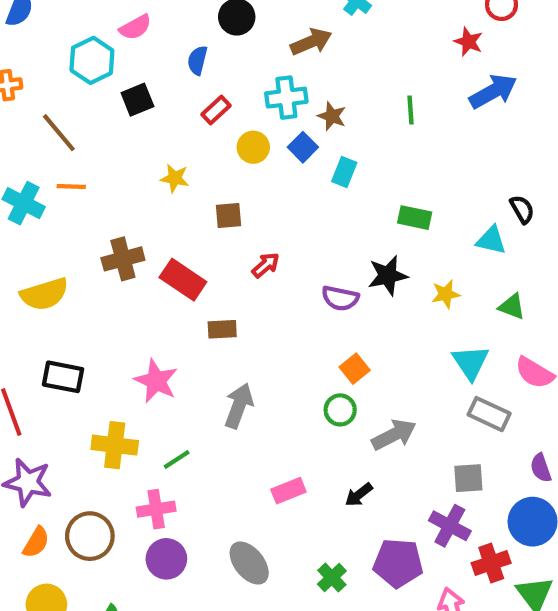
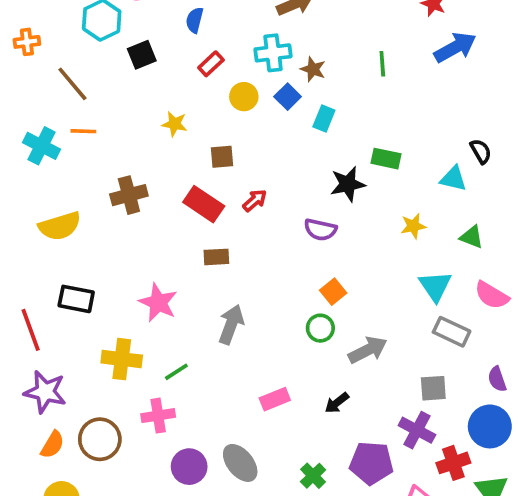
black star: (388, 275) -> (348, 184), moved
red rectangle: (183, 280) -> (204, 204), moved
purple circle: (166, 559) -> (189, 467), moved

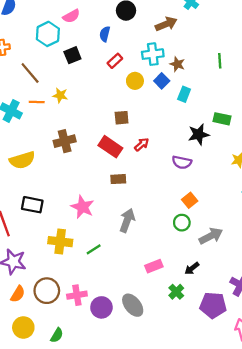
yellow star: (175, 124) -> (60, 95), moved
pink cross: (158, 416) -> (77, 295), moved
green cross: (313, 476) -> (176, 292), moved

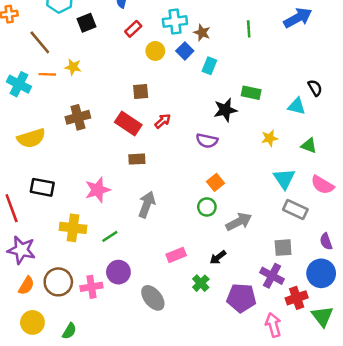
pink star: (82, 207) -> (98, 190), turned 30
purple circle: (101, 307) -> (118, 272), moved

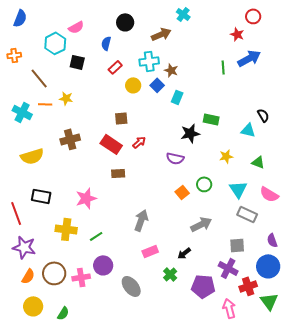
black square: (87, 23) -> (77, 62), turned 35
green line: (249, 29) -> (223, 67), moved
gray arrow: (147, 205) -> (141, 220), moved
green circle: (207, 207) -> (204, 184), moved

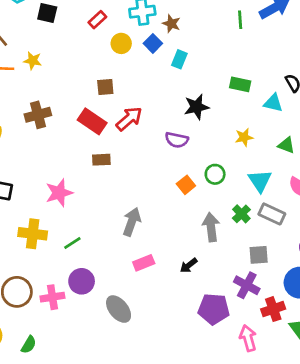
green rectangle: (211, 119) -> (240, 84), moved
red arrow: (139, 142) -> (129, 119), size x1.5
gray arrow: (201, 224) -> (211, 227), turned -70
green cross: (170, 274) -> (241, 214), moved

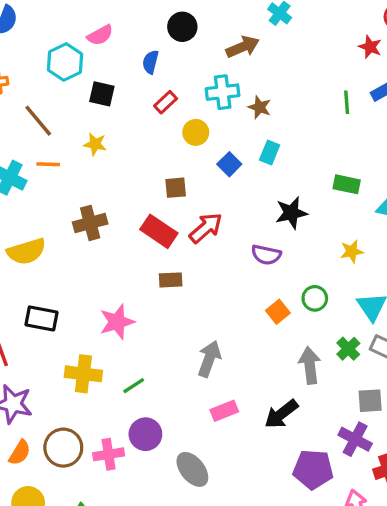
blue square: (153, 43) -> (229, 164), moved
yellow star: (33, 61) -> (95, 144), moved
black arrow: (189, 265) -> (281, 414), size x1.5

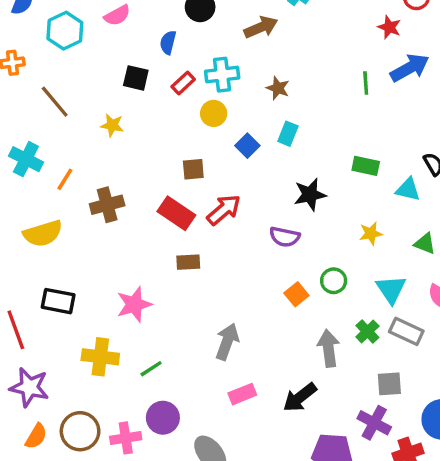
cyan hexagon: (65, 62) -> (65, 31), moved
cyan cross: (223, 92) -> (222, 75), moved
black square: (102, 94) -> (136, 78), moved
orange line: (48, 164) -> (65, 179), moved, turned -60

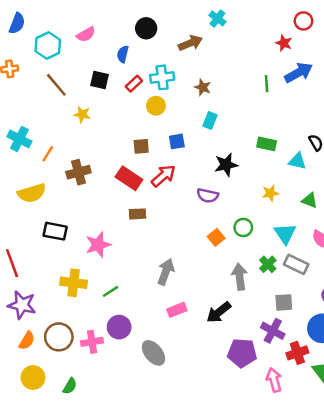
brown line: (55, 102) -> (56, 85), moved
blue square: (247, 146) -> (177, 141), moved, turned 35
black rectangle: (58, 301) -> (55, 231), moved

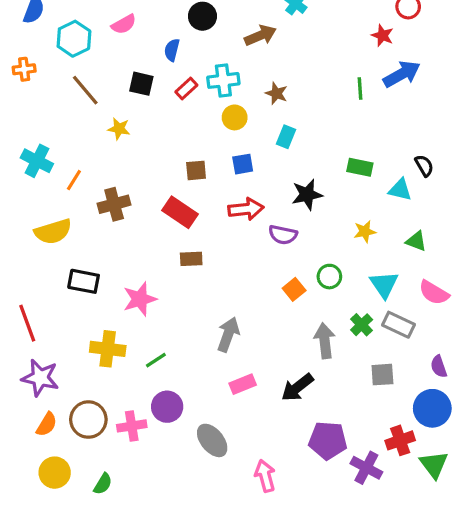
yellow circle: (156, 106) -> (235, 117), moved
red arrow: (163, 176) -> (246, 209), moved, turned 35
purple cross: (273, 331) -> (366, 468), moved
pink arrow: (274, 380) -> (265, 476), moved

